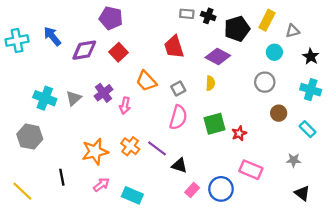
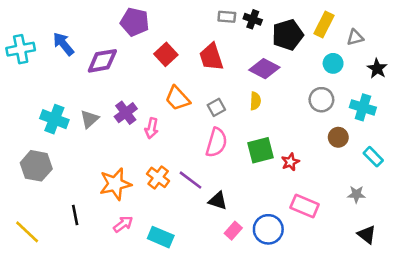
red square: (118, 52) -> (166, 54), moved
cyan cross: (311, 90) -> (363, 107), moved

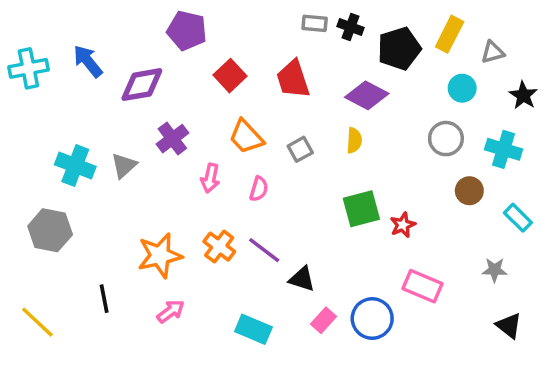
purple cross: (126, 113) -> (172, 139), moved
pink semicircle: (216, 142) -> (259, 189), moved, size x0.6
cyan rectangle: (161, 237) -> (253, 329), moved

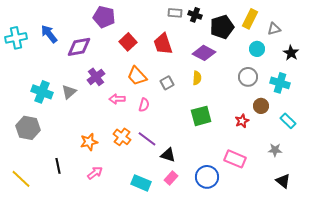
pink arrow: (210, 178) -> (117, 99), turned 77
red star: (403, 225) -> (242, 121), moved
orange star: (160, 256) -> (89, 142), size x0.7
pink rectangle: (324, 320) -> (171, 178), moved

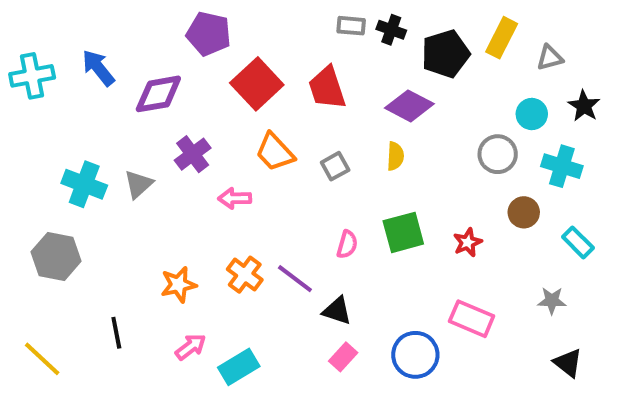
red square: (128, 42) -> (257, 84), size x1.4
cyan circle: (257, 49) -> (532, 114), moved
pink semicircle: (144, 105) -> (347, 244), moved
red star: (242, 121) -> (468, 242), moved
cyan rectangle: (141, 183) -> (239, 367), moved, turned -54

